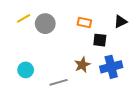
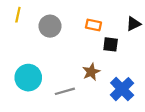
yellow line: (24, 18) -> (18, 15), moved, turned -48
blue cross: (111, 67) -> (122, 89), moved, turned -30
cyan circle: (26, 70) -> (28, 78), size x1.5

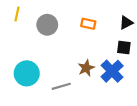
black square: (111, 44) -> (124, 47), moved
blue cross: (122, 89) -> (112, 71), moved

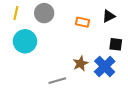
black triangle: (126, 23) -> (109, 16), moved
gray circle: (47, 25) -> (44, 13), moved
cyan circle: (27, 73) -> (25, 41), moved

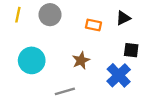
cyan circle: (25, 41) -> (32, 60), moved
brown star: (80, 63) -> (81, 60), moved

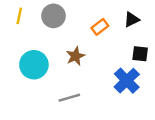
orange rectangle: (93, 25) -> (100, 27), turned -49
brown star: (81, 60) -> (75, 56), moved

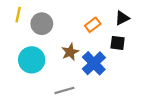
gray circle: (53, 16) -> (42, 24), moved
black square: (140, 54) -> (118, 43), moved
blue cross: (127, 81) -> (94, 63), moved

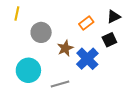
gray circle: (42, 24) -> (41, 32), moved
black square: (118, 43) -> (109, 40), turned -32
cyan circle: (32, 60) -> (28, 70), moved

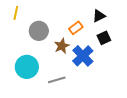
black triangle: (114, 17) -> (99, 16), moved
orange rectangle: (86, 23) -> (76, 28), moved

